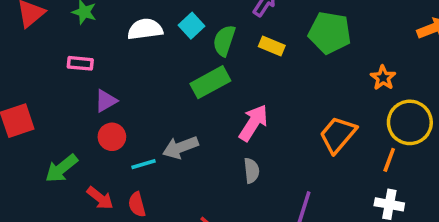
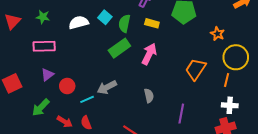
pink rectangle: (80, 63) -> (44, 46), size x1.5
purple triangle: (106, 101) -> (47, 75), moved
pink arrow: (253, 123) -> (149, 54), moved

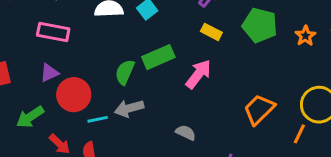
green semicircle: (124, 24) -> (125, 72), moved
orange star: (217, 34) -> (305, 36), moved
red circle: (67, 86) -> (74, 95), size x1.5
gray semicircle: (149, 96) -> (186, 133), turned -64

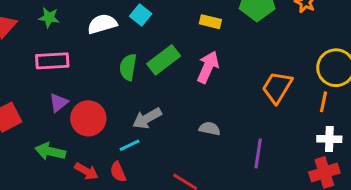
green semicircle: (125, 72) -> (128, 67), moved
green arrow: (30, 117) -> (50, 151), turned 60
cyan line: (98, 119) -> (130, 145), moved

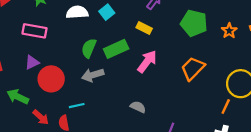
yellow rectangle: (210, 22) -> (144, 28), moved
orange trapezoid: (277, 87) -> (193, 68), moved
gray arrow: (147, 118) -> (93, 75), moved

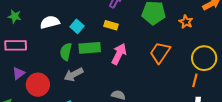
cyan square: (107, 12) -> (77, 26), moved
orange star: (229, 31) -> (186, 22), moved
green rectangle: (116, 49) -> (90, 48), turned 30

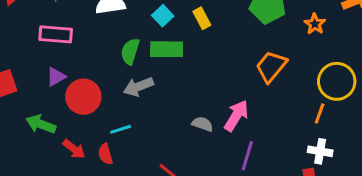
yellow rectangle: (111, 25) -> (202, 18), turned 40
cyan square: (77, 26) -> (163, 16), moved
pink arrow: (119, 54) -> (236, 116), moved

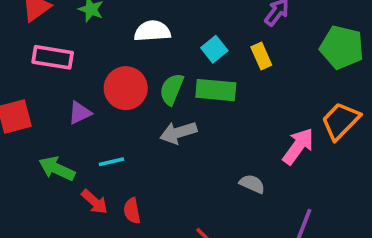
pink rectangle: (56, 34) -> (53, 57), moved
red circle: (83, 97) -> (126, 88), moved
pink arrow: (236, 116) -> (298, 146), moved
cyan line: (121, 129) -> (111, 162), moved

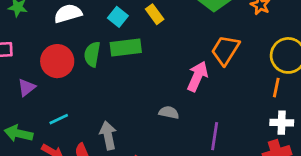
gray arrow: (178, 133) -> (108, 135), moved, turned 108

